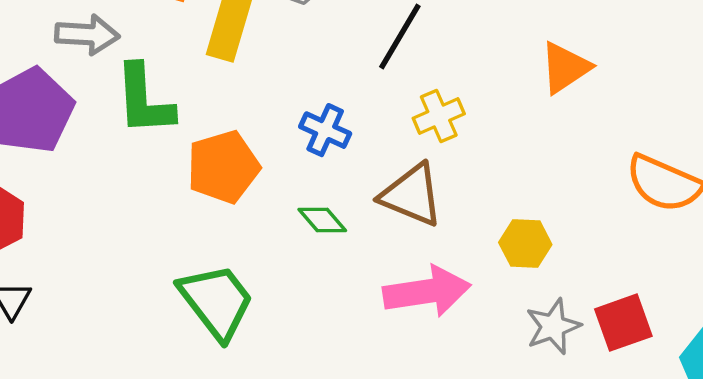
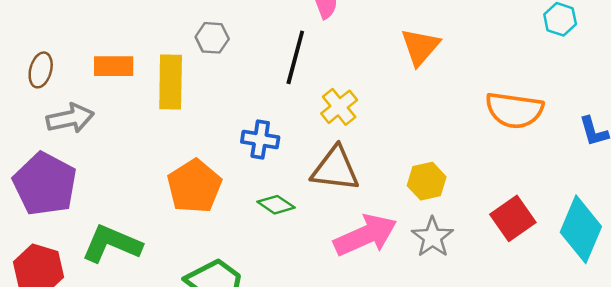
green L-shape: (144, 100) -> (112, 244), moved, turned 132
gray star: (553, 326) -> (432, 237), moved

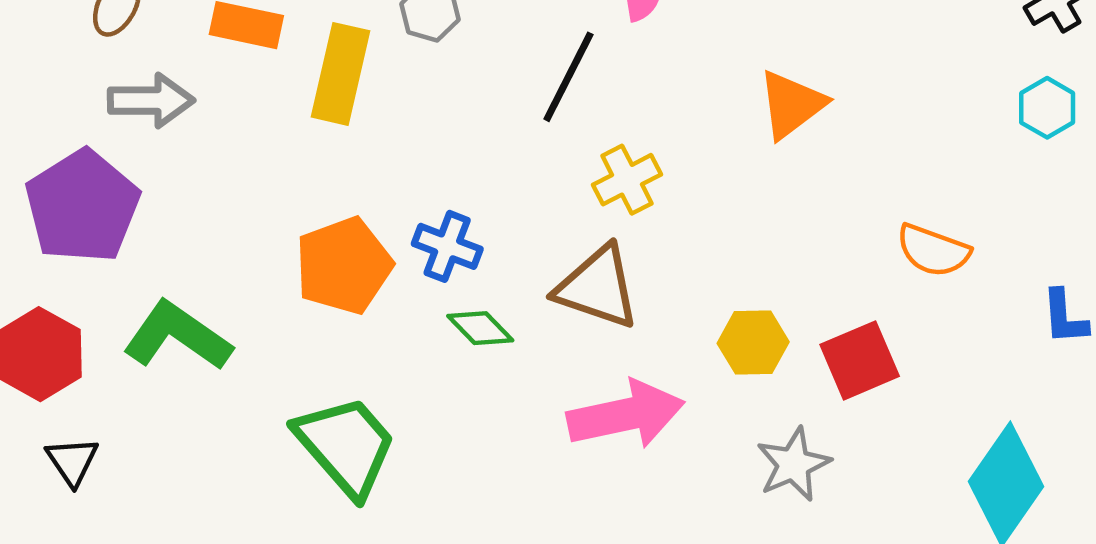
orange semicircle: (514, 110) -> (933, 251), size x0.7
blue cross: (260, 140) -> (447, 246), moved
red square: (513, 218) -> (860, 360), moved
gray star: (432, 237) -> (794, 464), moved

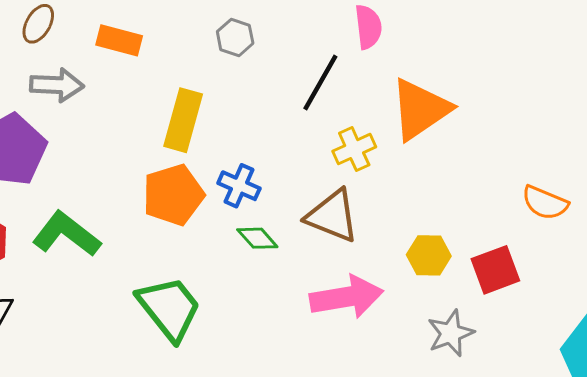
yellow rectangle: (340, 74) -> (183, 120), moved
orange triangle: (792, 104) -> (420, 109), moved, size x1.4

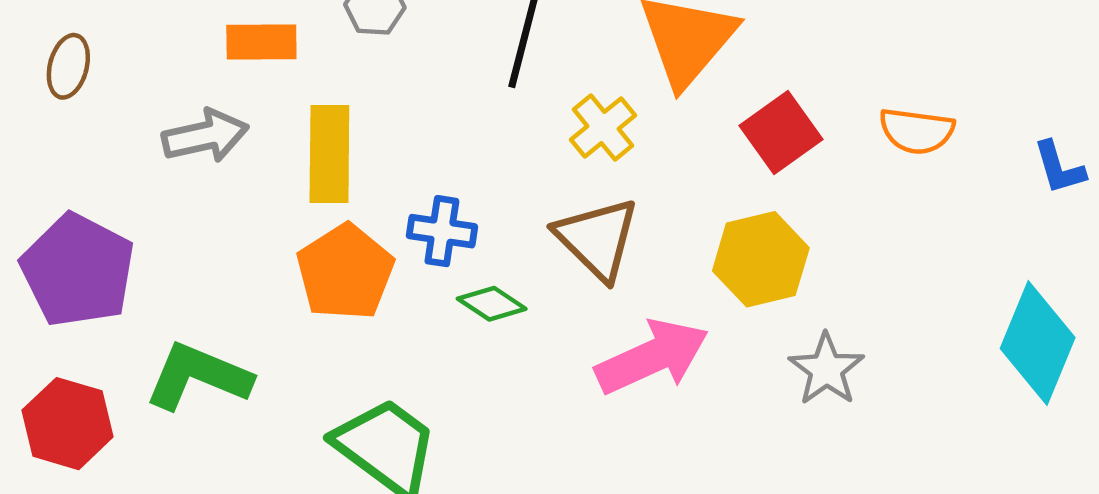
orange rectangle: (119, 40) -> (261, 42), moved
gray arrow: (57, 85) -> (205, 136), moved
brown triangle: (332, 216) -> (597, 239), turned 38
yellow hexagon: (429, 255) -> (761, 259), size x1.4
red square: (495, 270) -> (781, 133), moved

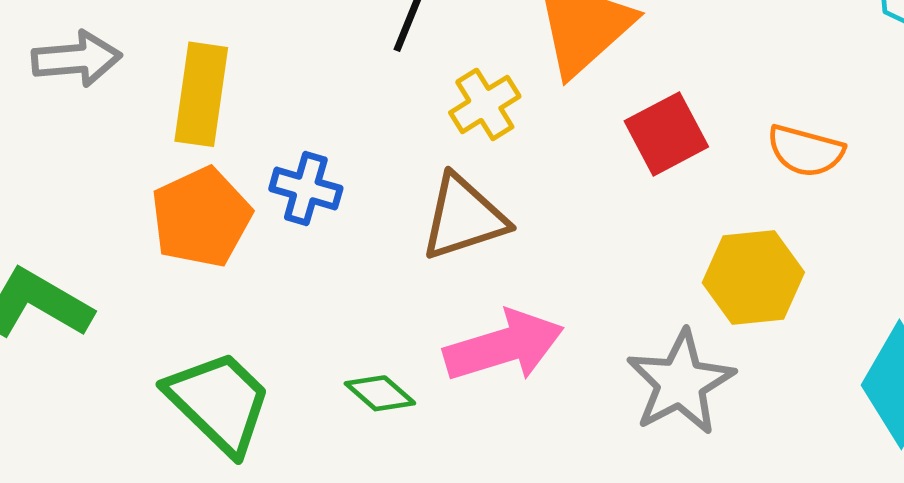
brown triangle: (597, 239) -> (464, 218), turned 50
yellow hexagon: (761, 259) -> (753, 278), moved
green diamond: (492, 304) -> (380, 393), moved
gray star: (826, 369) -> (680, 383), size x1.4

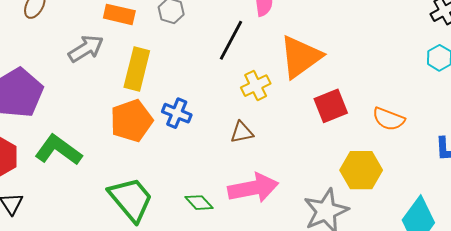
gray arrow: (77, 59) -> (86, 49), turned -33
brown triangle: (464, 218) -> (242, 132), size x0.6

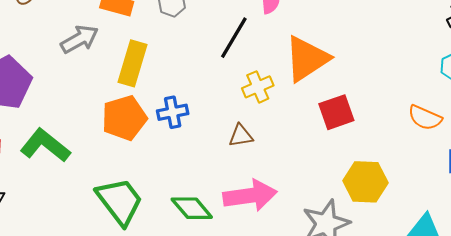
blue cross: (177, 113) -> (173, 112), turned -36
orange semicircle: (389, 119) -> (425, 118), moved
green diamond: (199, 203) -> (192, 208), size x1.4

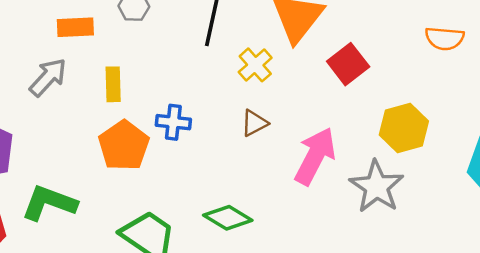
yellow rectangle: (132, 63) -> (113, 84), size x0.7
blue cross: (173, 112) -> (173, 122), turned 36
pink arrow: (250, 196) -> (315, 156), moved, turned -36

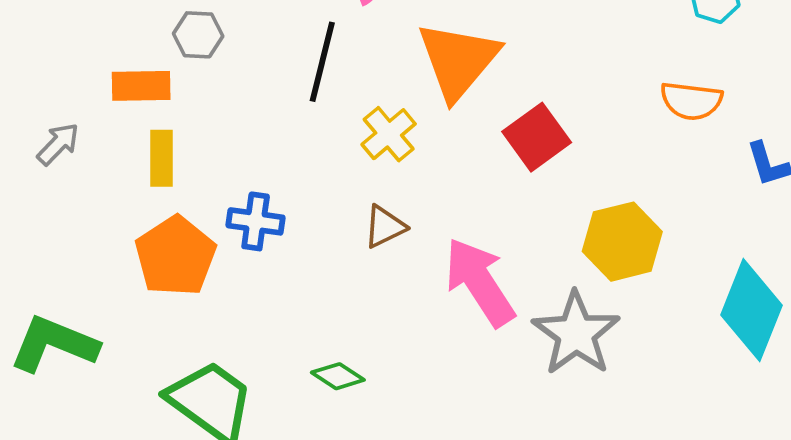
orange rectangle: (75, 27) -> (141, 86), moved
gray arrow: (48, 77) -> (58, 144), size x0.7
pink arrow: (315, 156) -> (480, 282), turned -62
green diamond: (228, 218) -> (338, 376), size x0.7

